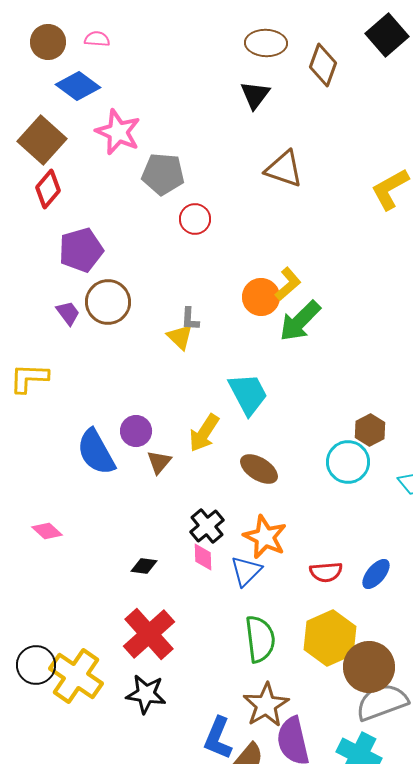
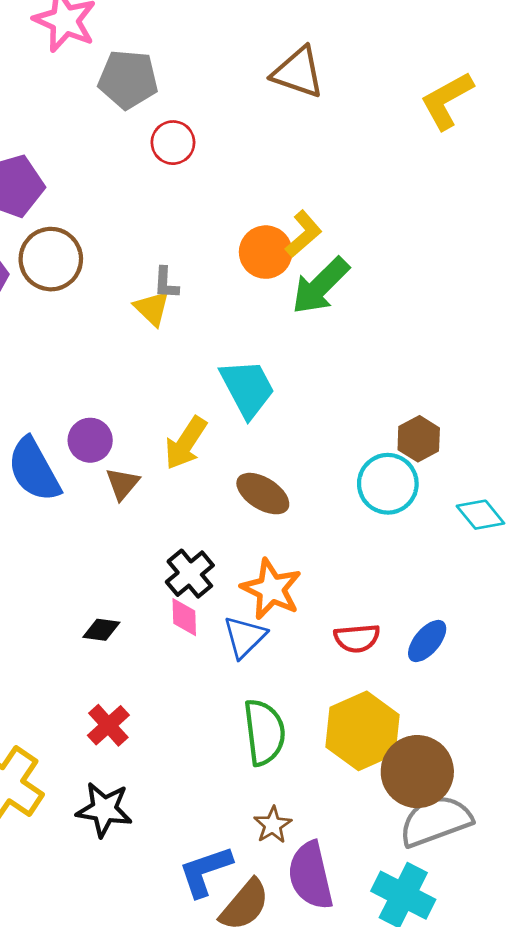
red cross: (149, 634) -> (108, 725), size x0.6
brown star: (266, 705) -> (273, 825), size x0.6
blue L-shape: (218, 738) -> (205, 871), turned 48

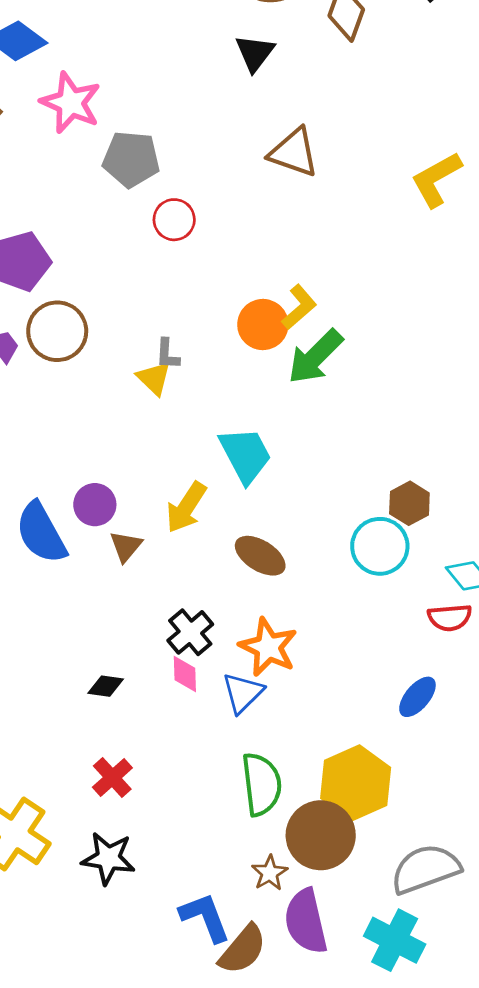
red semicircle: (357, 638) -> (450, 618), moved
brown circle: (417, 772) -> (321, 835), moved
blue L-shape: (205, 871) -> (205, 917), turned 88

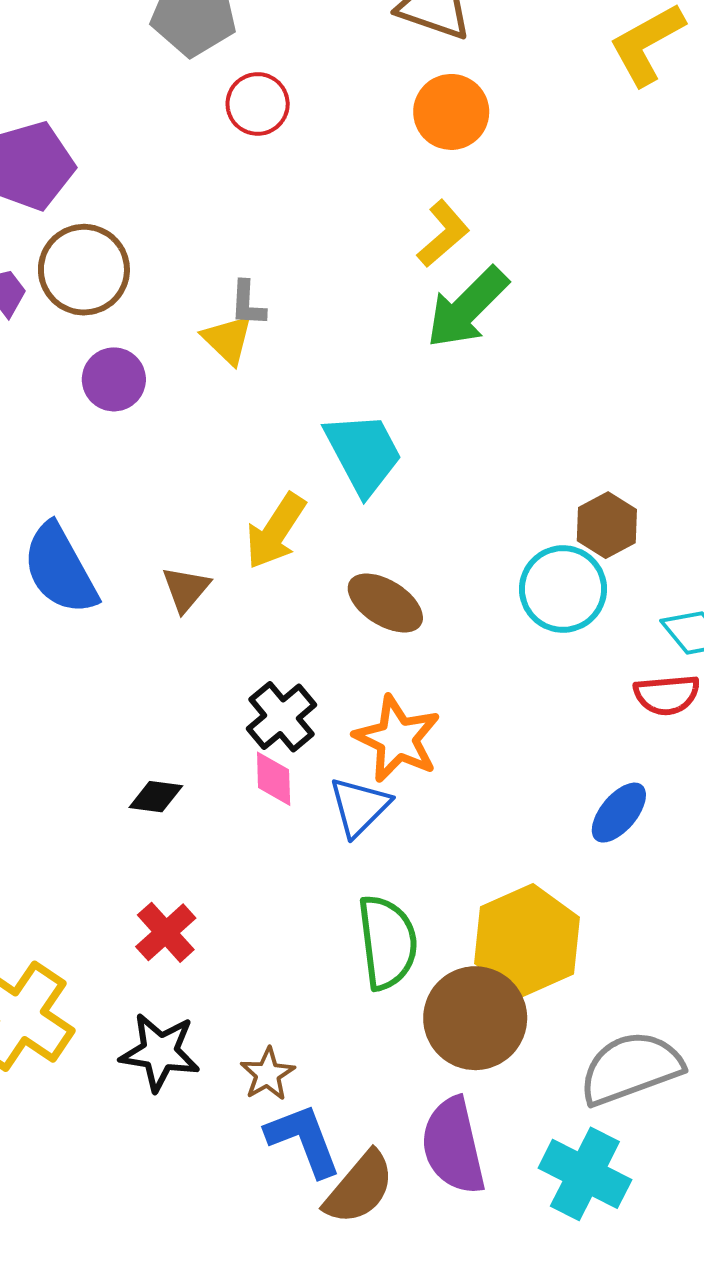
orange circle: (263, 325) -> (451, 112), moved
purple circle: (95, 505) -> (114, 379), moved
brown star: (270, 873) -> (268, 1074), moved

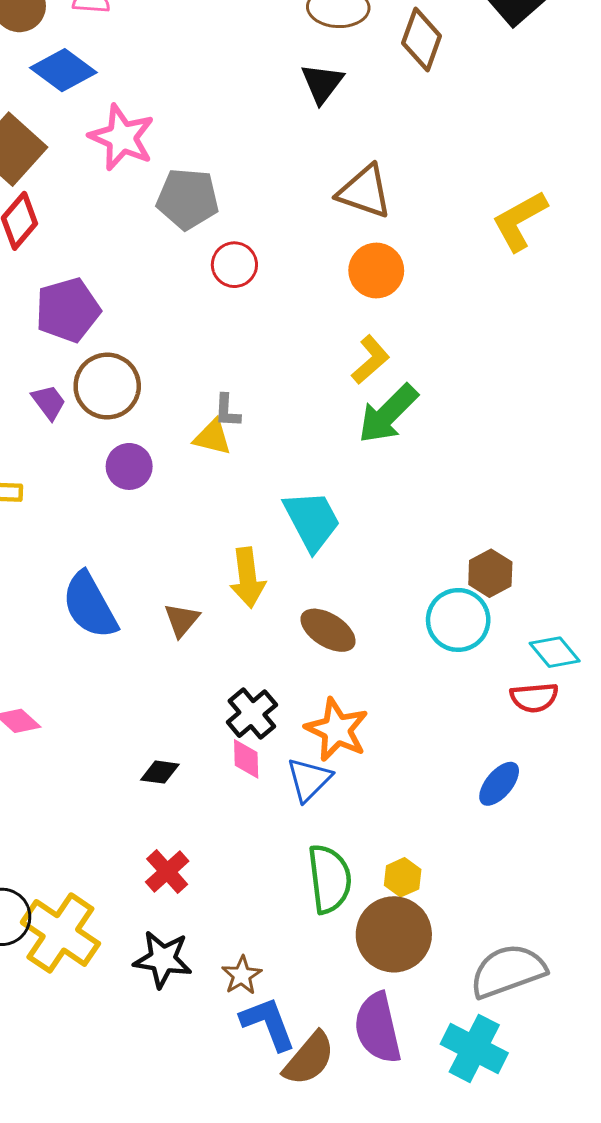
yellow triangle: (228, 339) -> (212, 437), turned -30
yellow arrow: (276, 531) -> (248, 578), turned -40
yellow hexagon: (527, 940) -> (403, 877), moved, size x0.5

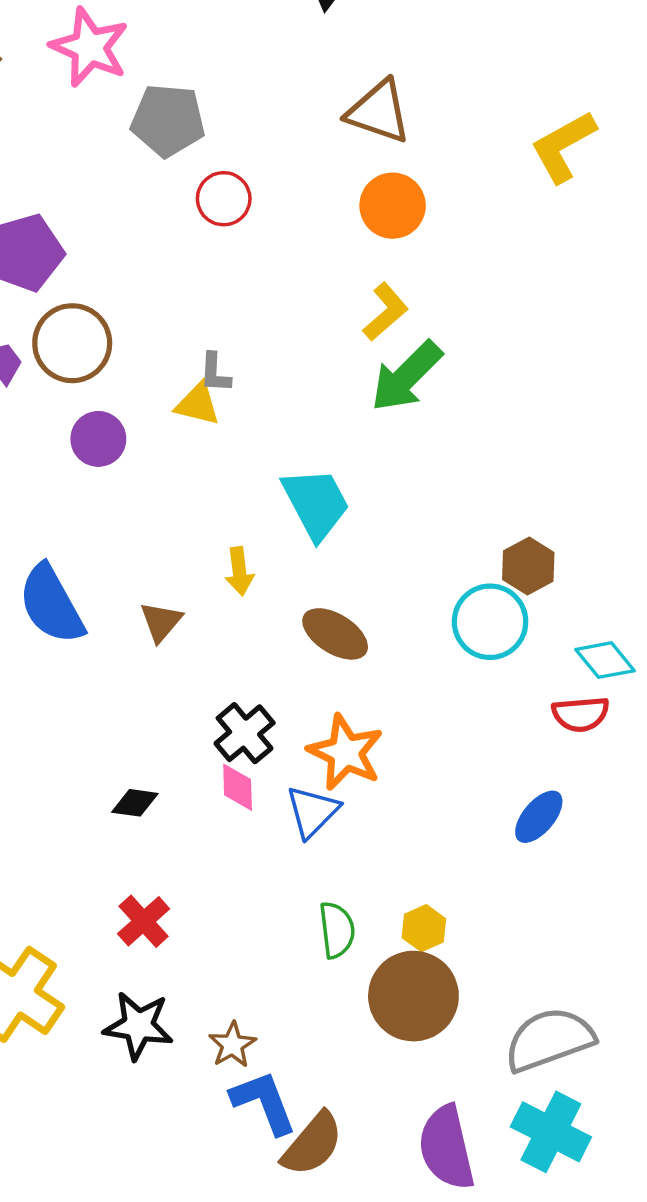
yellow arrow: (248, 578) -> (239, 571), size x0.7
green semicircle: (329, 879) -> (337, 930), size x0.7
purple semicircle: (378, 1028) -> (447, 1148), moved
cyan cross: (474, 1048) -> (551, 1132), moved

